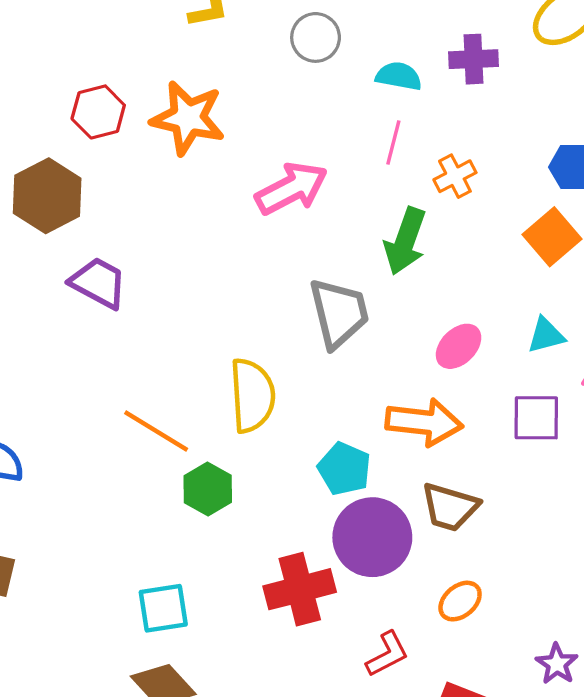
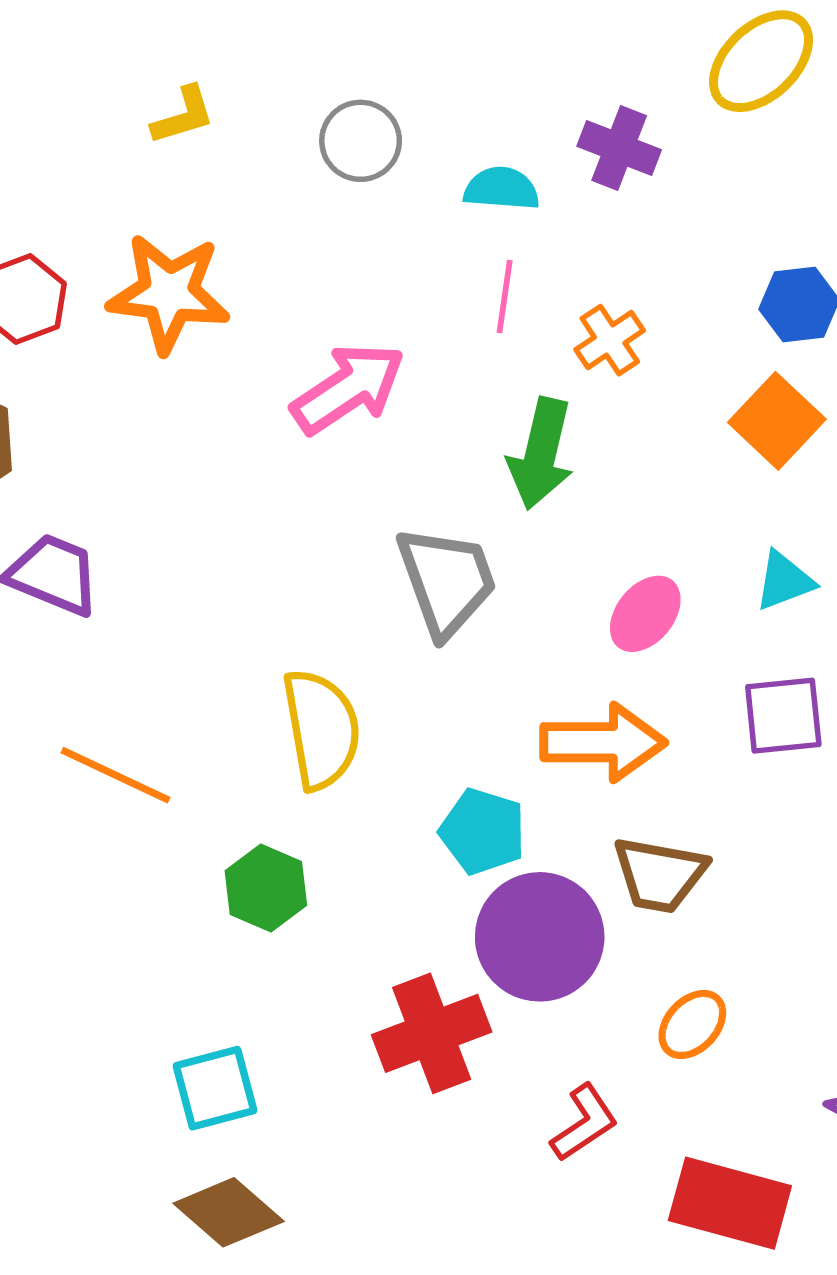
purple cross: (473, 59) -> (619, 148), turned 30
orange line: (156, 431) -> (116, 775), moved

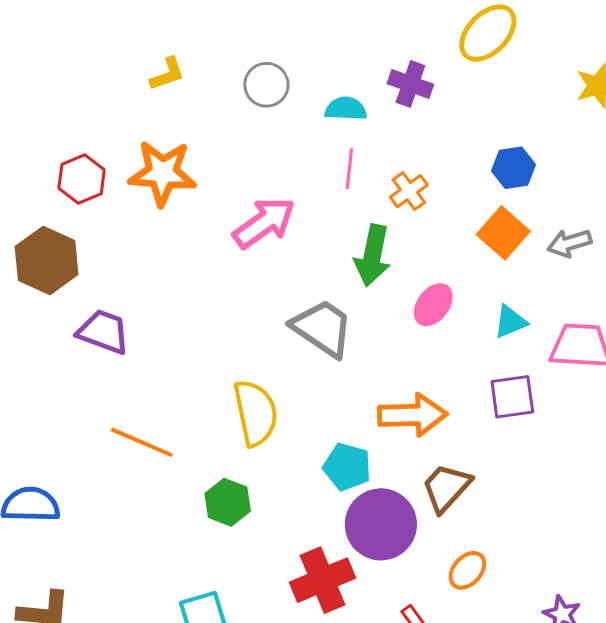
gray trapezoid: (447, 581) -> (322, 328), turned -34
pink ellipse: (645, 614) -> (433, 305), moved
brown trapezoid: (660, 875) -> (446, 488), turned 124

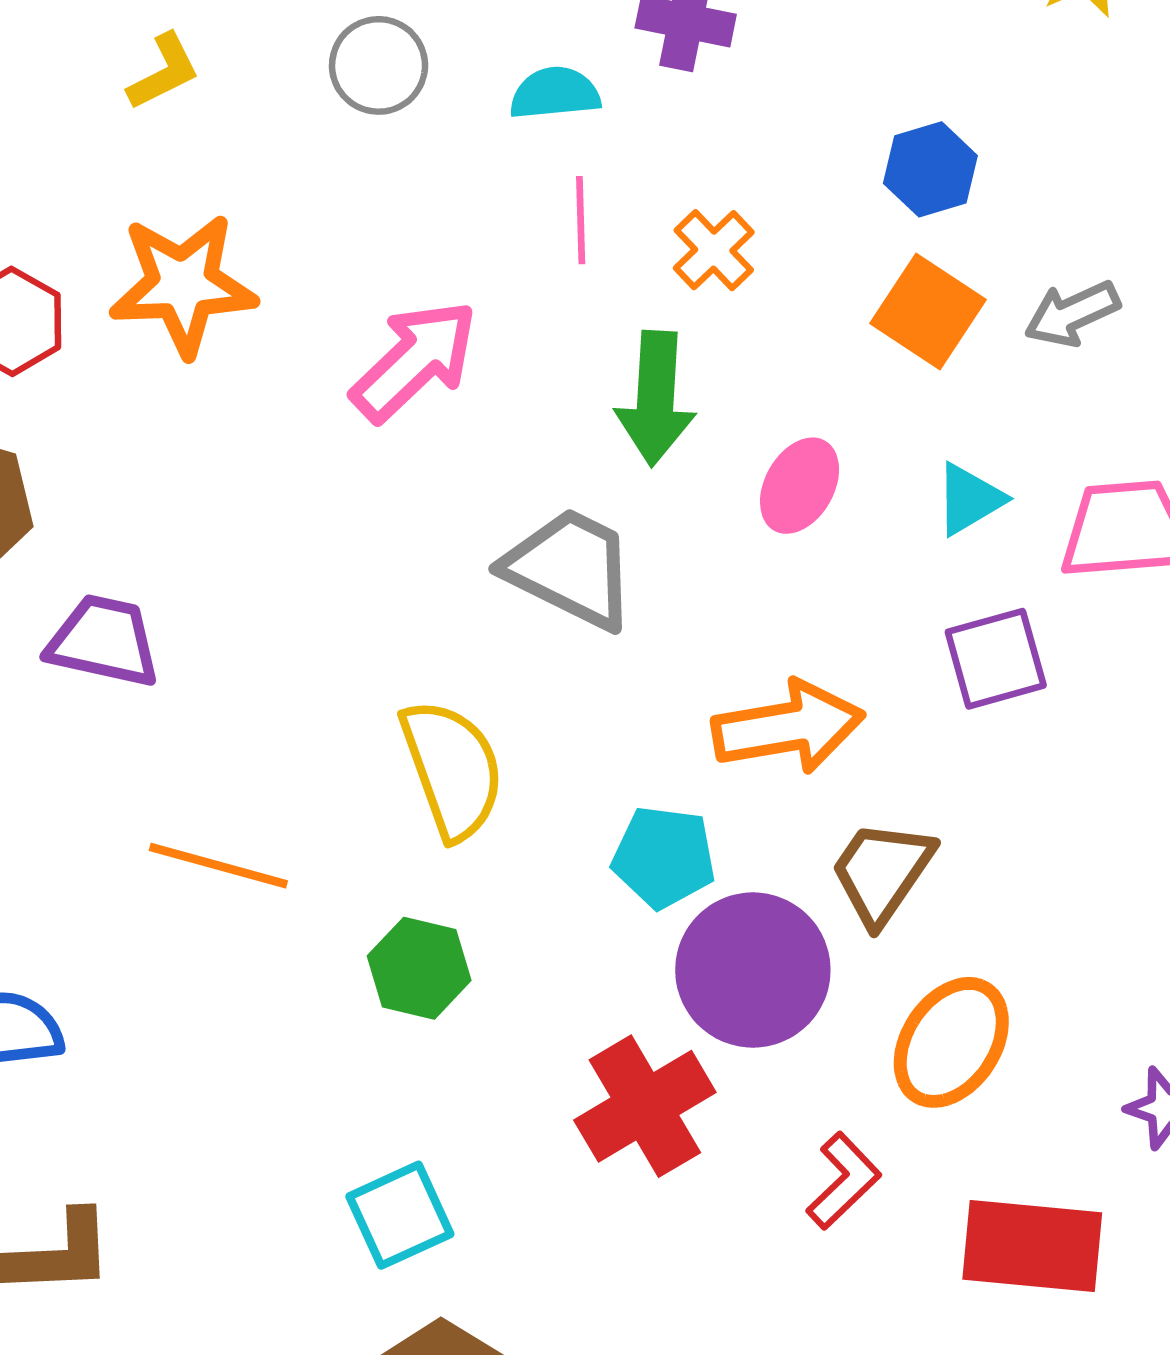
orange ellipse: (467, 570) -> (951, 1042), size x1.5

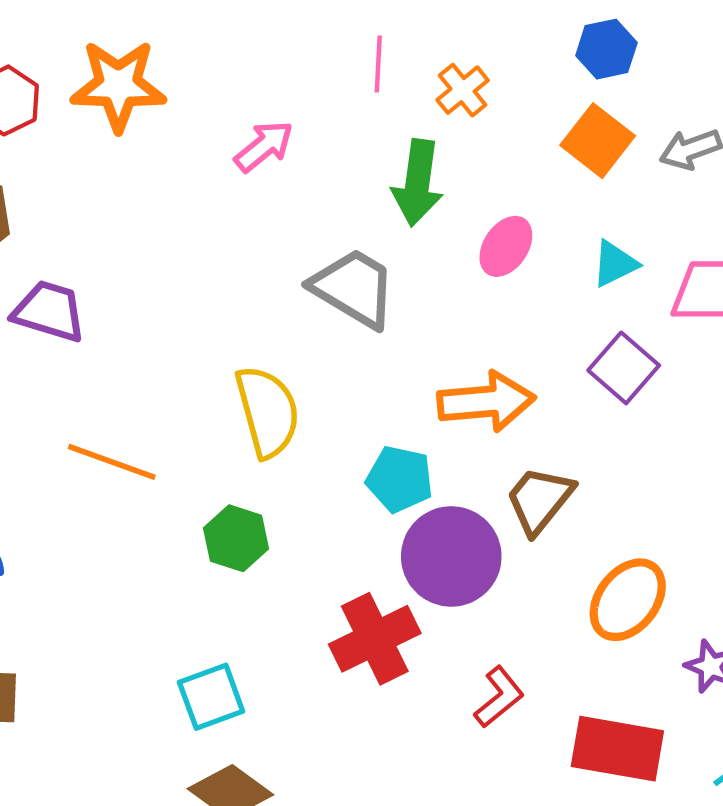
pink arrow: (414, 361) -> (264, 146), size x0.7
purple square: (996, 659) -> (624, 368), turned -38
orange ellipse: (951, 1042) -> (628, 600), moved

